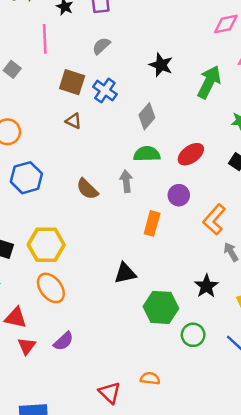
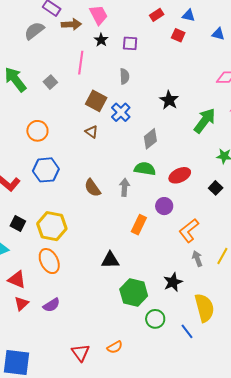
gray semicircle: (101, 46) -> (124, 76), turned 119
orange semicircle: (150, 378) -> (115, 347), turned 133

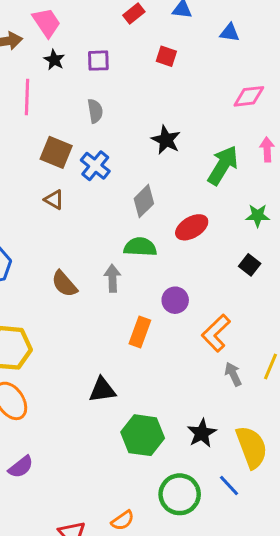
red square: (178, 35) -> (166, 56), moved
red ellipse: (180, 175) -> (192, 227), moved
black star: (173, 282) -> (202, 433), moved
green circle: (155, 319) -> (180, 494), moved, size x1.4

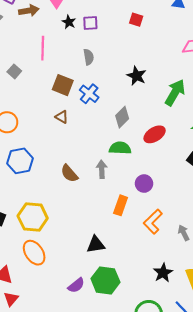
black star: (54, 60) -> (69, 22), moved
orange L-shape: (216, 333) -> (153, 222), moved
green hexagon: (143, 435) -> (105, 280), moved
purple semicircle: (21, 467) -> (76, 285), moved

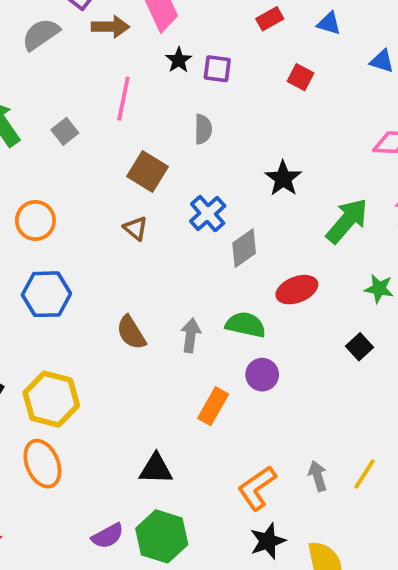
blue cross: (89, 94) -> (208, 214), moved
green semicircle: (120, 148) -> (246, 325), moved
orange L-shape: (153, 222) -> (257, 488), moved

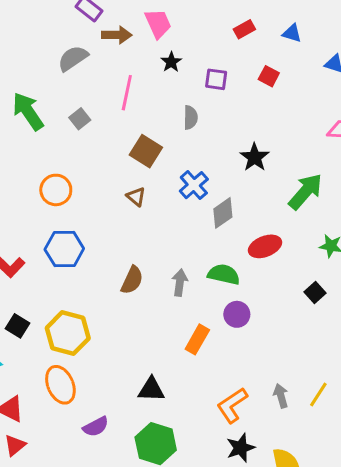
gray semicircle: (41, 34) -> (73, 58), moved
purple square: (217, 69) -> (216, 79), moved
brown semicircle: (131, 333) -> (132, 280), turned -124
purple semicircle: (108, 536) -> (96, 427), moved

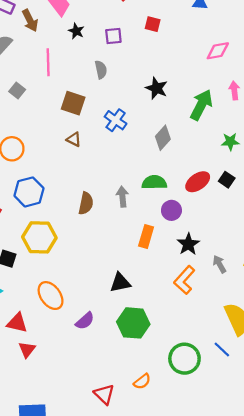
brown arrow: (117, 35) -> (30, 20), turned 75
gray diamond: (223, 213) -> (163, 138), moved
red ellipse: (265, 246) -> (198, 182), moved
yellow hexagon: (68, 333) -> (39, 237), moved
black star: (241, 448) -> (188, 244), moved

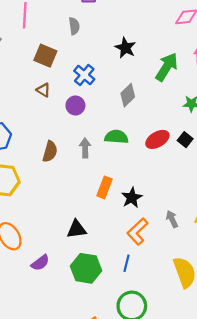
purple circle: (171, 210) -> (75, 106), moved
black star: (188, 244) -> (132, 198), moved
blue line: (222, 349) -> (127, 263), moved, turned 56

